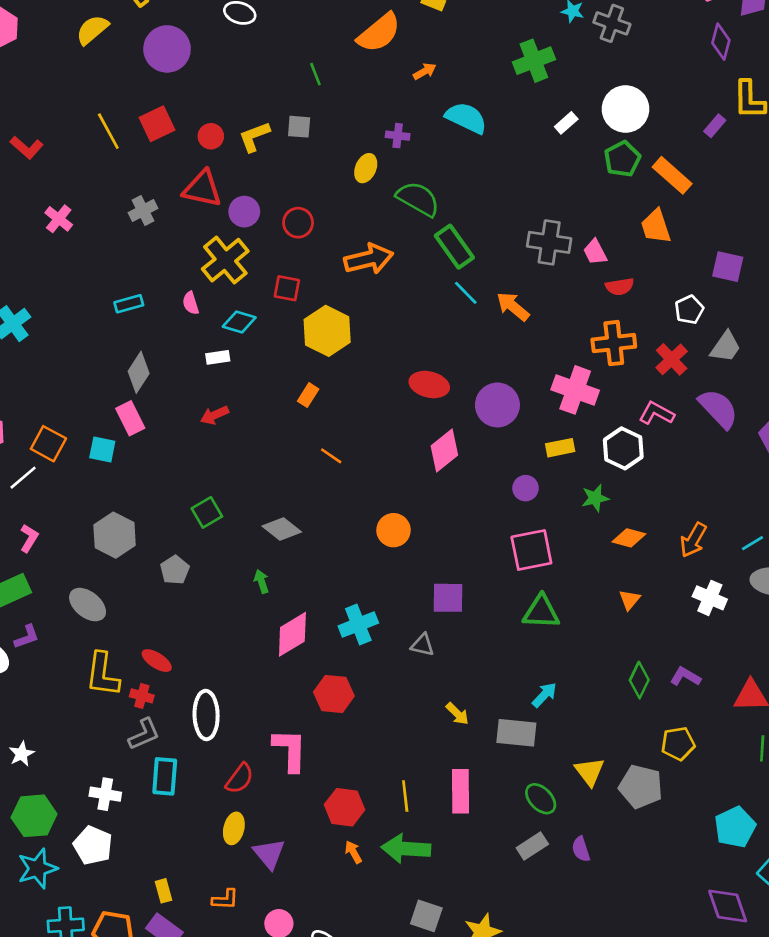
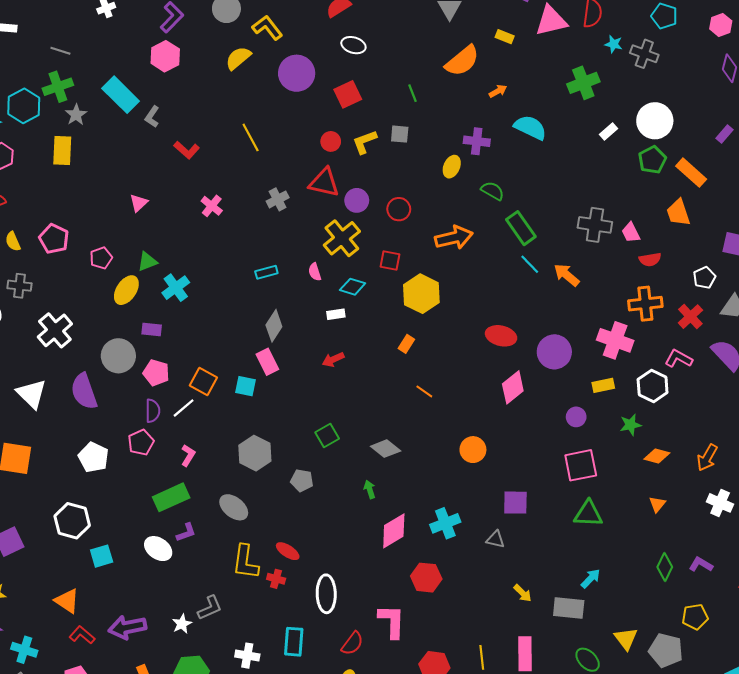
red square: (157, 124) -> (348, 94), moved
purple cross: (398, 136) -> (477, 141), size x1.4
green semicircle: (418, 199) -> (493, 191), size x0.7
gray pentagon: (175, 570) -> (302, 480), turned -30
gray L-shape: (144, 734) -> (210, 608), moved

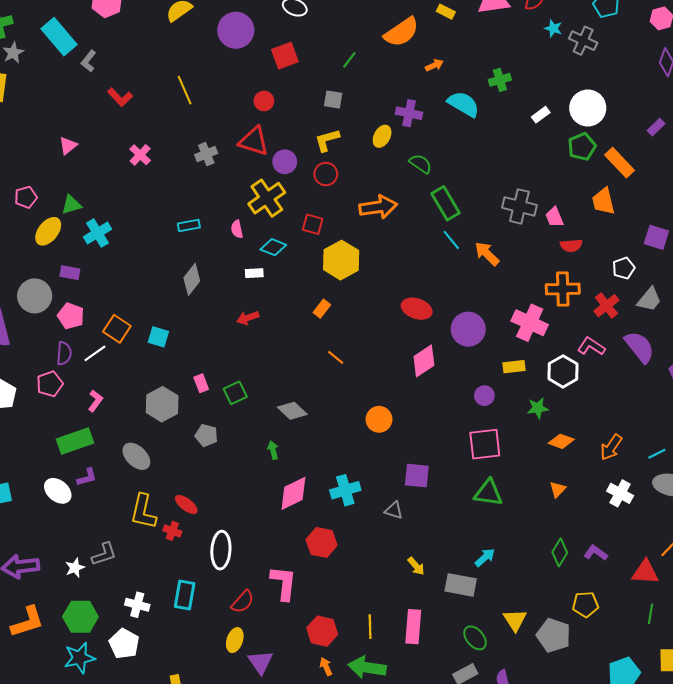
green cross: (583, 83) -> (500, 80), moved, size x0.7
green line: (413, 93) -> (349, 60), turned 54
yellow L-shape: (365, 142) -> (327, 140), moved
pink rectangle: (267, 362) -> (201, 383), moved, size x0.7

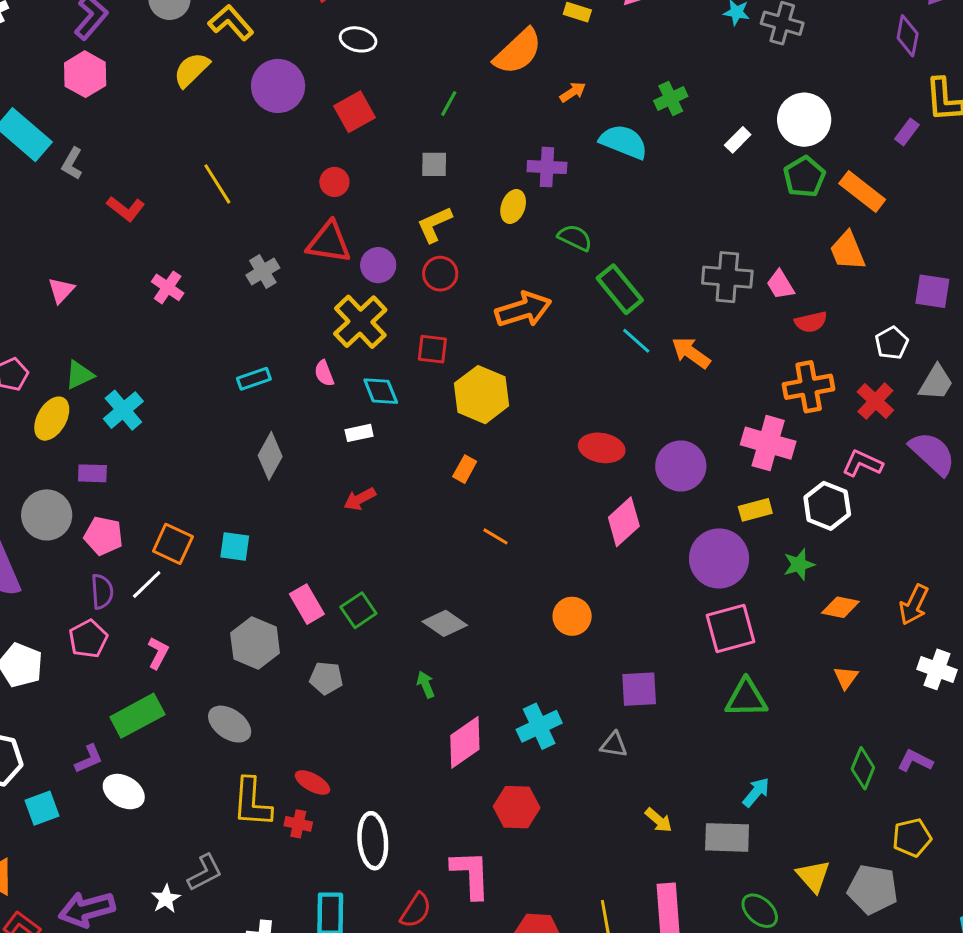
cyan diamond: (273, 247) -> (381, 391), turned 55
pink rectangle: (201, 383) -> (307, 604), size x1.4
purple circle: (484, 396) -> (719, 558), size x2.0
purple L-shape: (87, 477) -> (89, 759), moved

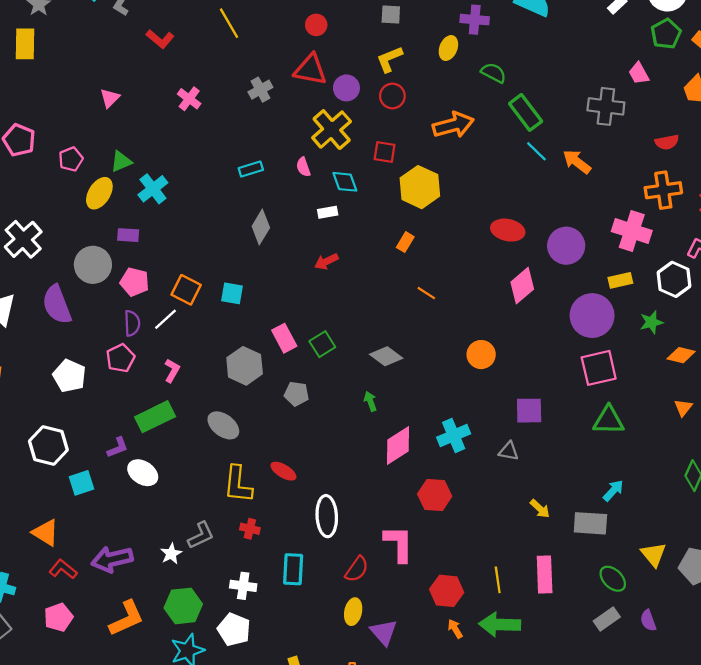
pink trapezoid: (780, 285) -> (639, 73), moved
red cross: (298, 824) -> (250, 529), moved

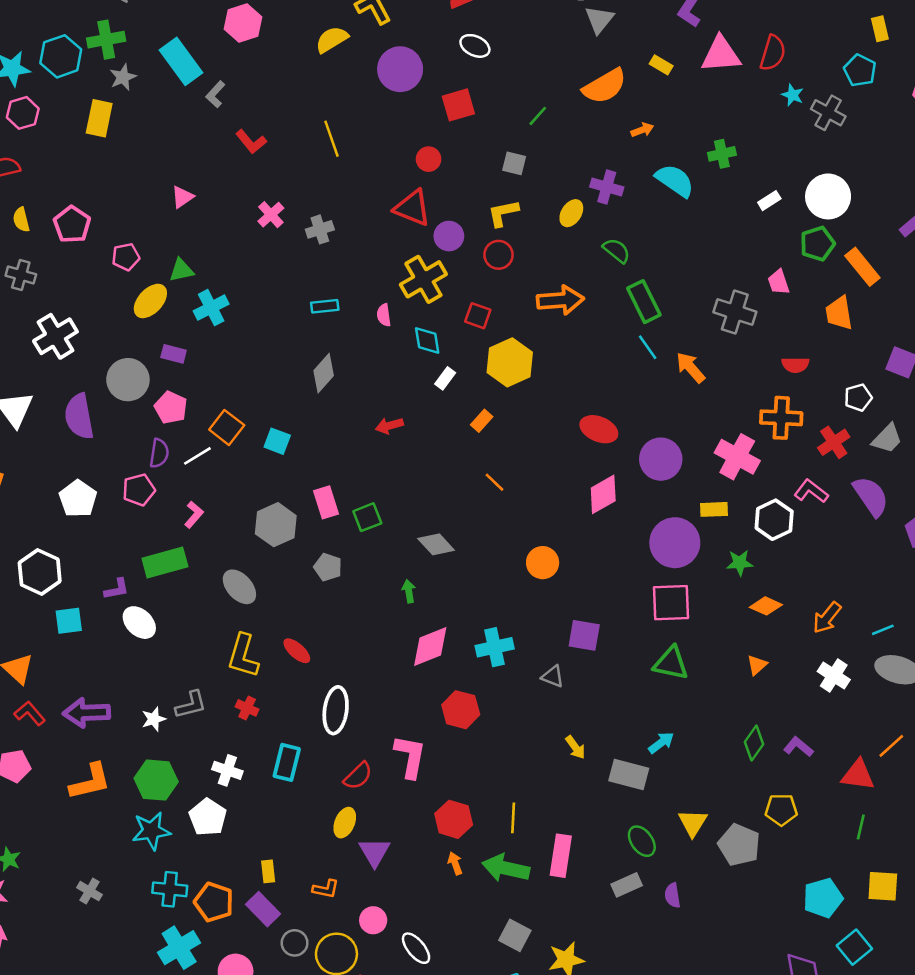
gray cross: (260, 90) -> (320, 229), moved
white rectangle: (328, 212) -> (445, 378), moved, turned -54
pink rectangle: (545, 574) -> (561, 856), moved

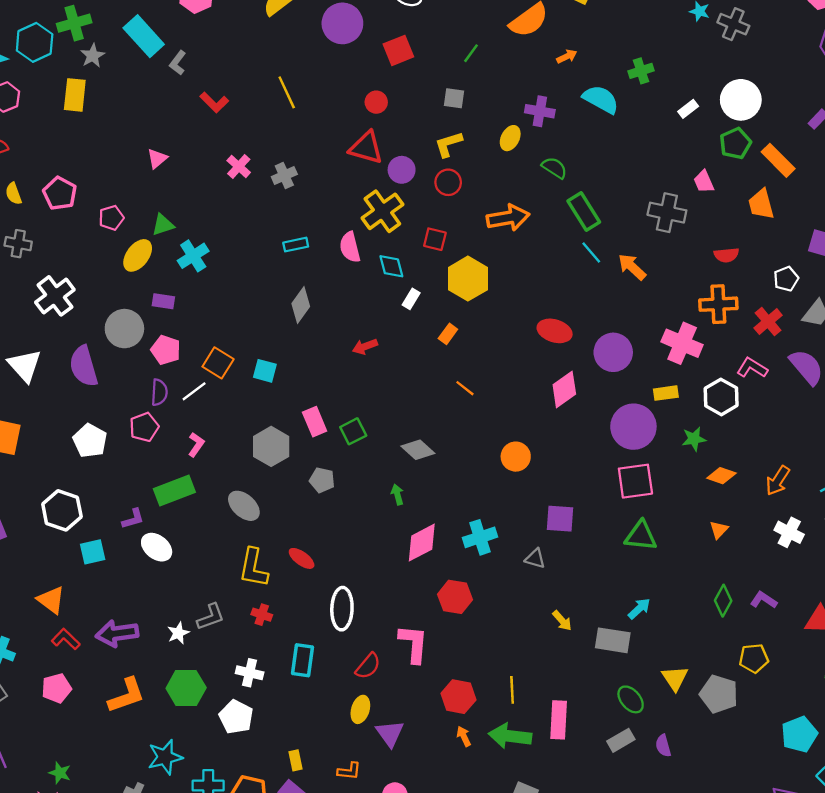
pink semicircle: (384, 315) -> (350, 247), size x1.5
cyan star: (151, 831) -> (165, 757), moved

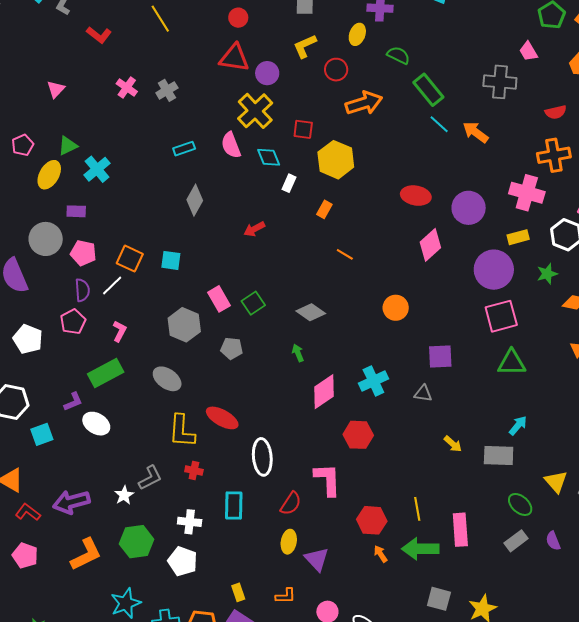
red circle: (448, 182) -> (336, 70), moved
red ellipse: (302, 558) -> (222, 418), size x1.4
pink pentagon: (56, 688) -> (25, 555), turned -30

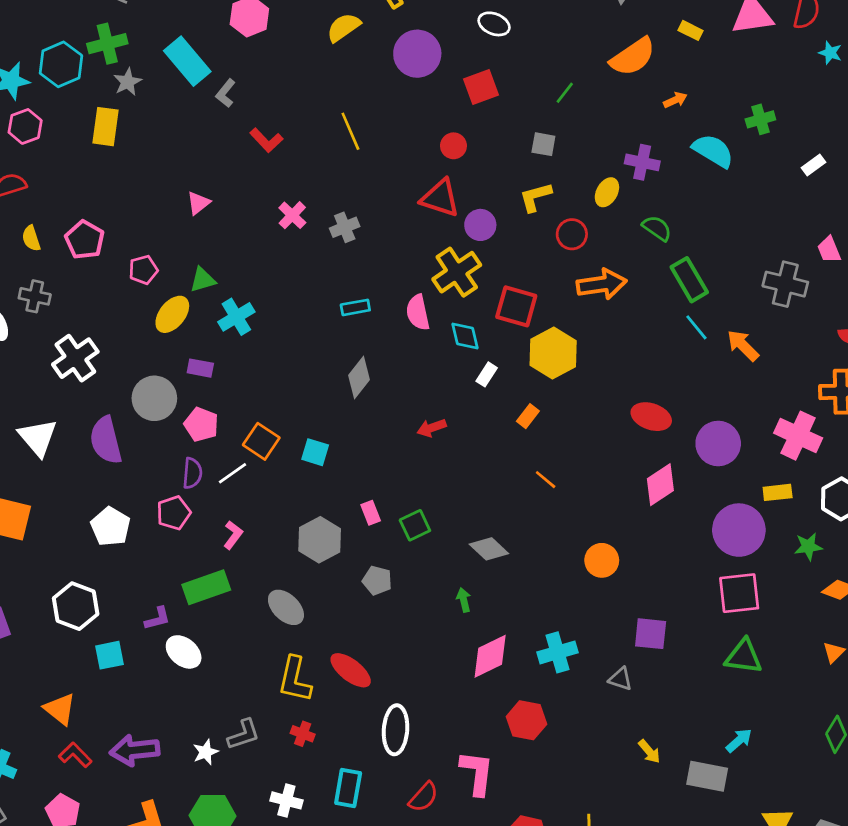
red square: (303, 129) -> (516, 306), size x1.5
pink rectangle: (219, 299) -> (371, 513), size x0.7

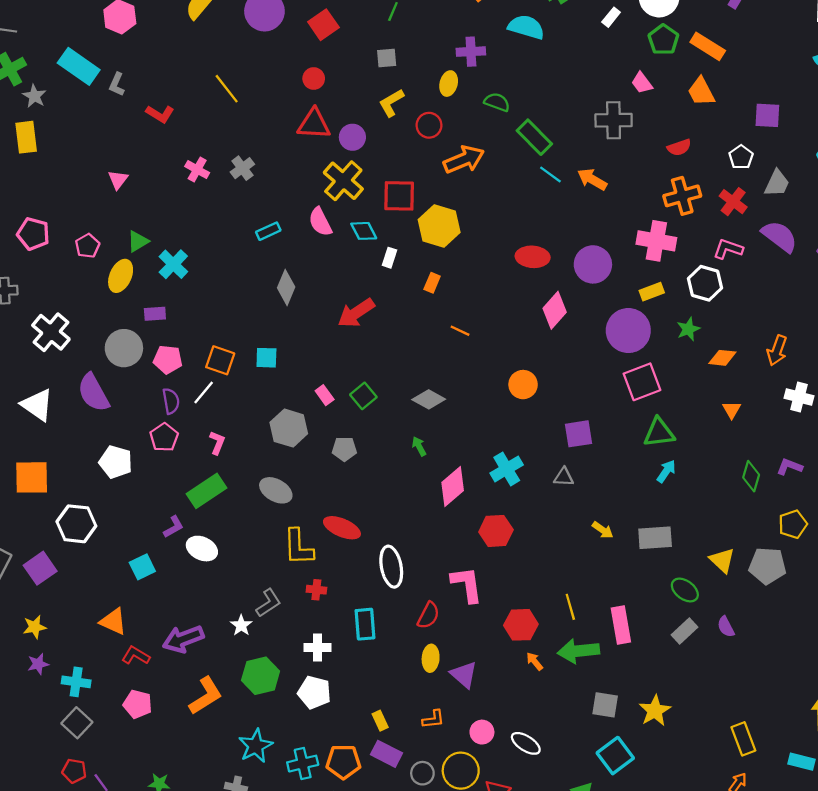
red arrow: (432, 428) -> (356, 313), size x1.6
white hexagon: (76, 606) -> (76, 524), moved
cyan arrow: (739, 741) -> (666, 471), moved

